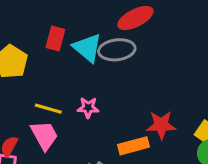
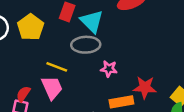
gray ellipse: (117, 50) -> (86, 45), moved
pink star: (88, 108) -> (109, 69), moved

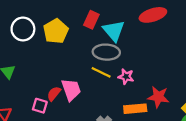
yellow line: (57, 67) -> (101, 72), moved
red semicircle: (23, 94) -> (54, 94), moved

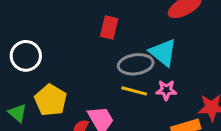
yellow pentagon: (56, 31) -> (51, 100), moved
cyan triangle: (114, 31) -> (163, 52), moved

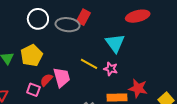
white circle: (26, 56) -> (38, 19), moved
gray ellipse: (136, 64) -> (68, 25), moved

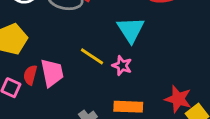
red semicircle: (46, 80) -> (30, 75), turned -32
red star: (138, 88) -> (178, 99), moved

